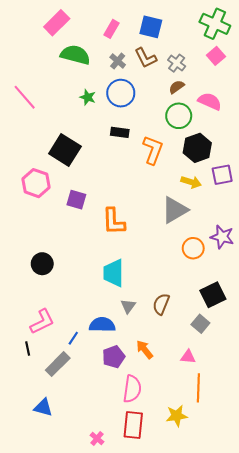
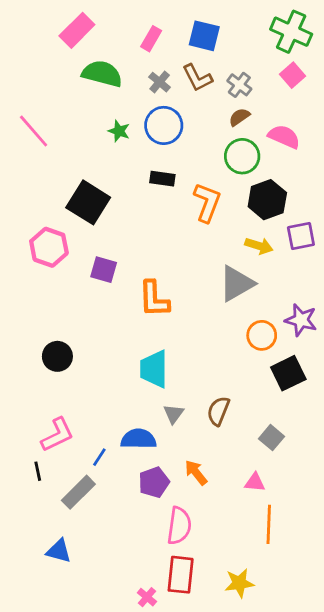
black square: (213, 295) -> (288, 373), moved
yellow star: (177, 416) -> (239, 583), moved
pink cross: (97, 439) -> (147, 597), moved

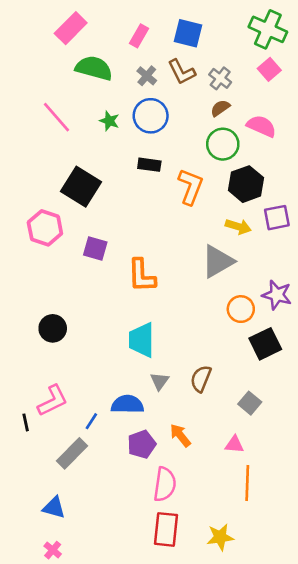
pink line: (34, 131) -> (57, 117), moved
black line: (38, 471) -> (26, 422), moved
pink cross: (147, 597) -> (53, 550), moved

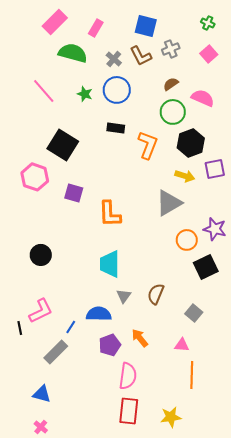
green cross: (268, 29) -> (208, 23), size x0.5
pink rectangle: (139, 36) -> (96, 28), moved
gray cross: (220, 78) -> (171, 49), moved, turned 30

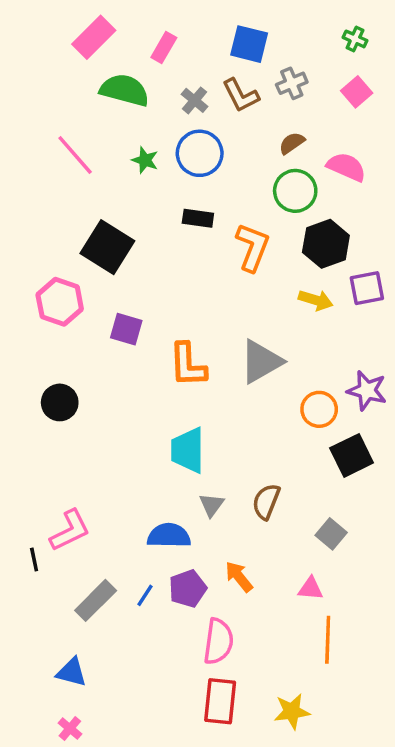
gray triangle: (169, 203) -> (261, 362), moved
black circle: (41, 255) -> (60, 402), moved
blue line: (71, 327) -> (145, 595), moved

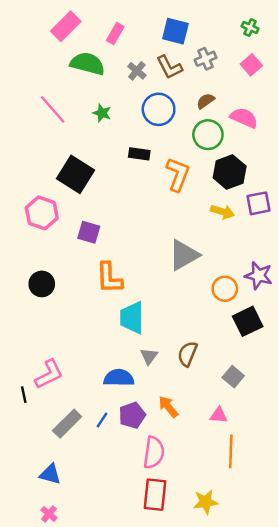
blue circle: (200, 153) -> (159, 109), moved
orange L-shape: (188, 365) -> (109, 278), moved

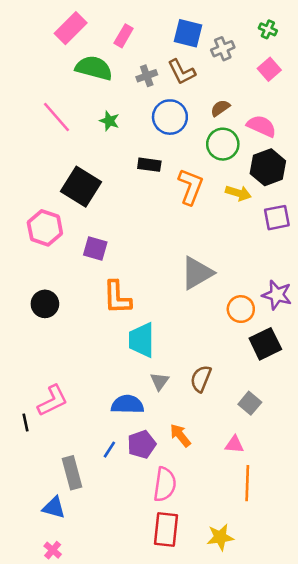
gray cross: (206, 59) -> (223, 49), moved
gray cross: (137, 71) -> (147, 76), turned 30
black hexagon: (230, 172) -> (268, 167), moved
yellow arrow: (222, 212) -> (238, 193), moved
gray rectangle: (67, 424) -> (72, 473), moved, turned -60

